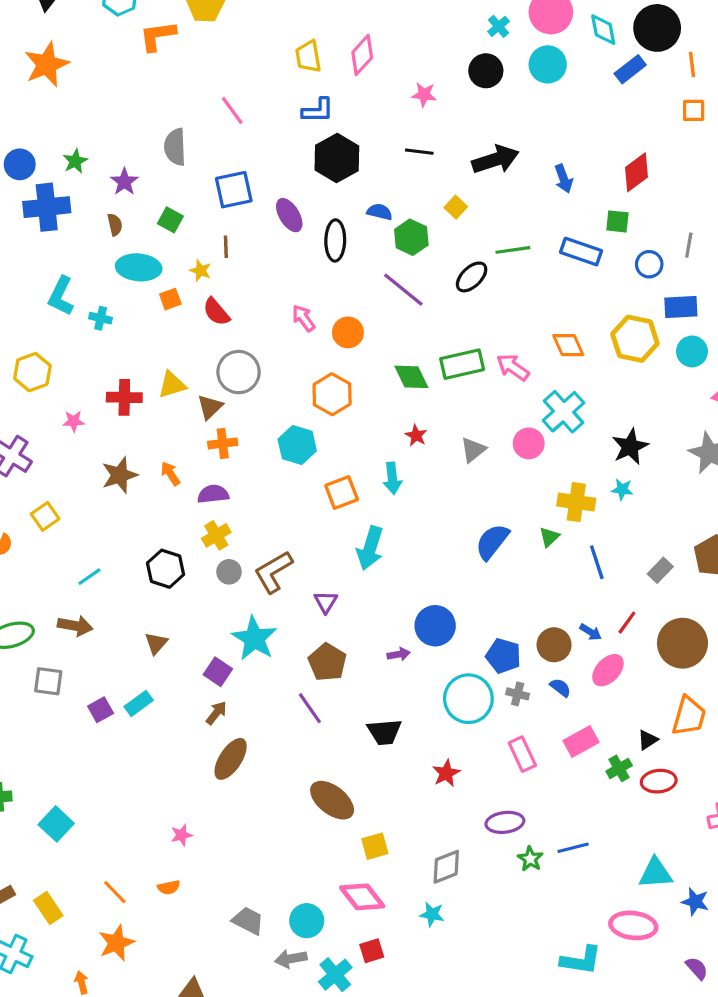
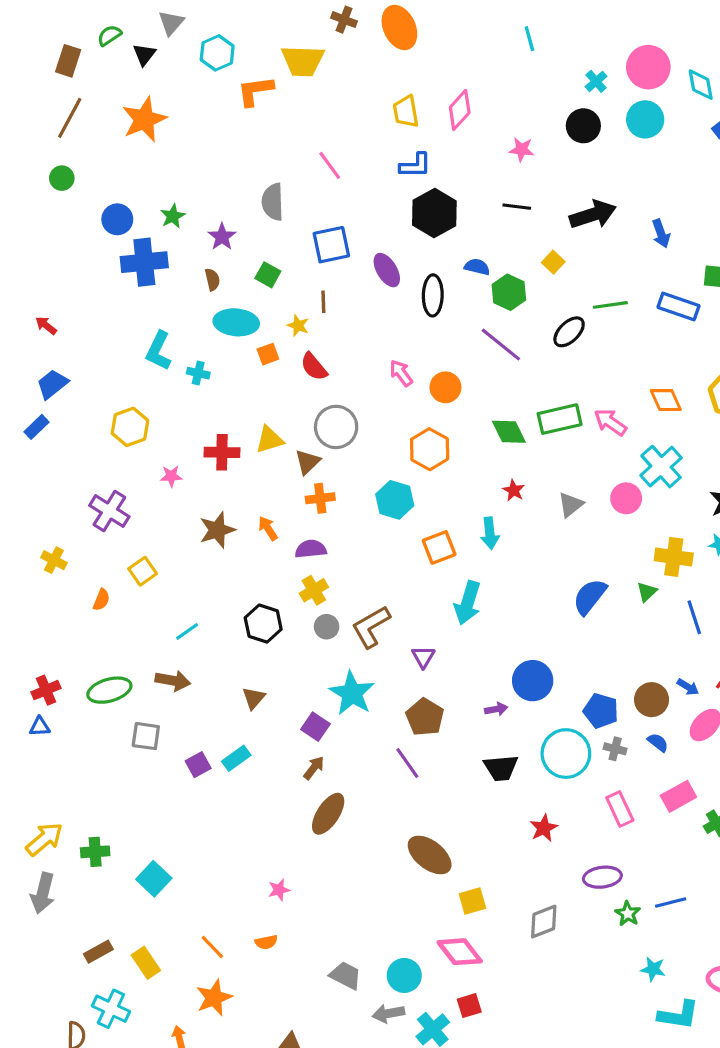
black trapezoid: (384, 732) -> (501, 768), moved
cyan star: (432, 914) -> (653, 969), moved

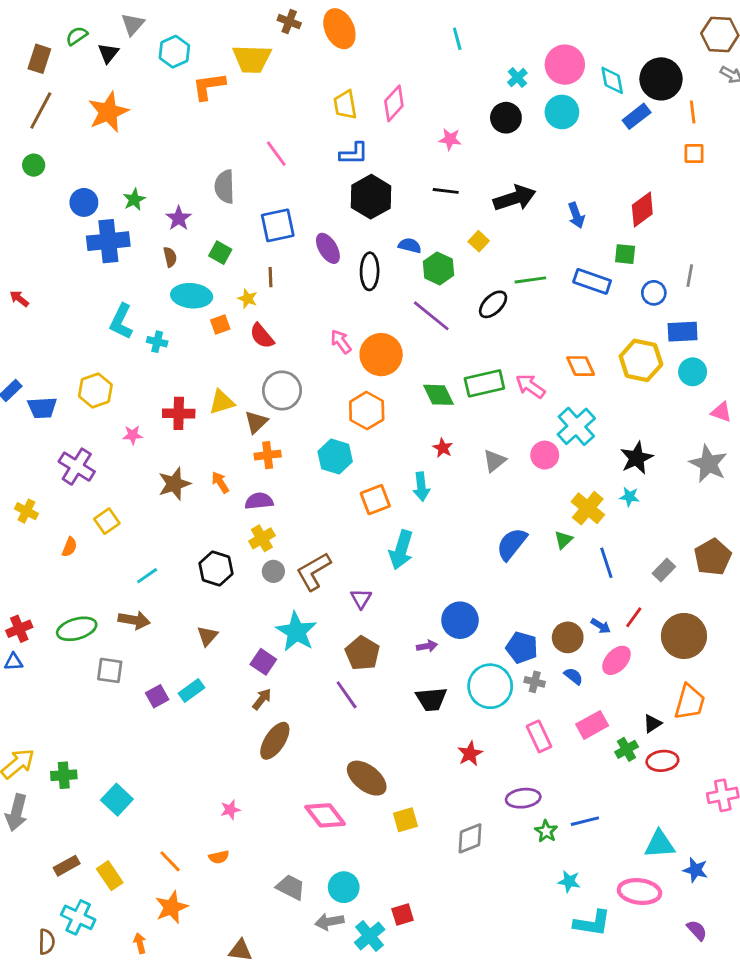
blue trapezoid: (52, 384) -> (42, 408), moved, turned -144
orange circle: (445, 387) -> (381, 355), size x1.5
yellow cross: (674, 557) -> (588, 508), turned 32
pink diamond: (460, 952) -> (325, 815), moved

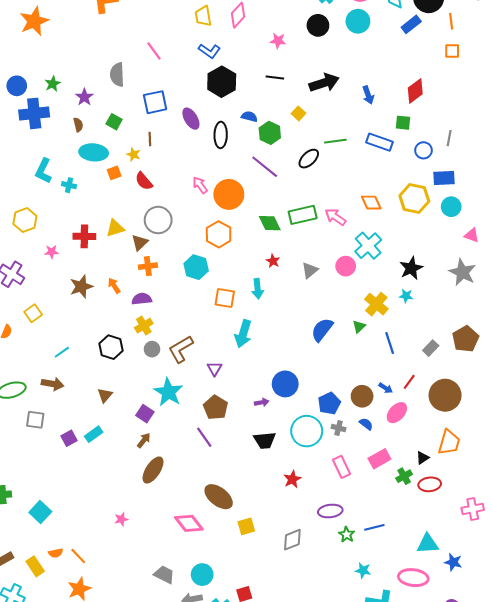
blue L-shape: (354, 154) -> (209, 51), turned 35
orange square: (375, 500) -> (225, 298), turned 30
blue pentagon: (522, 647) -> (329, 403), turned 30
orange semicircle: (219, 857) -> (56, 553), moved

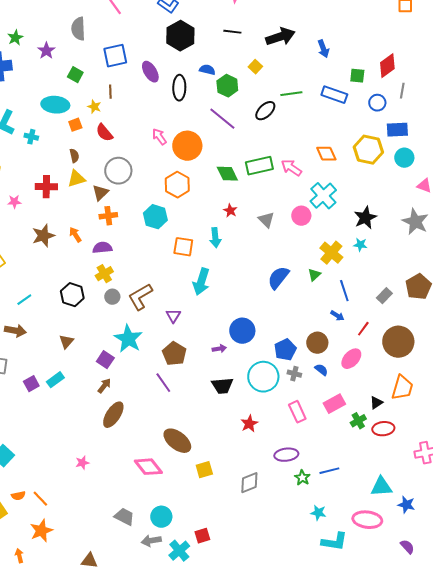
red diamond: (415, 91) -> (387, 66), moved
brown semicircle: (78, 125) -> (74, 156), moved
gray triangle: (310, 270) -> (266, 220), turned -36
blue arrow: (386, 388) -> (337, 316), moved

